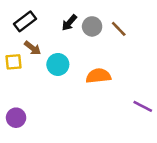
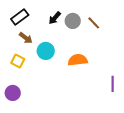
yellow square: (14, 62) -> (18, 61), moved, turned 32
purple line: (143, 106) -> (113, 84), turned 63

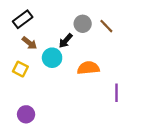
black arrow: (55, 18) -> (66, 41), moved
purple line: (113, 84) -> (117, 93), moved
purple circle: (13, 93) -> (26, 114), moved

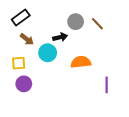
black arrow: (66, 41) -> (60, 37), turned -144
yellow square: (20, 69) -> (19, 63), turned -32
purple circle: (26, 114) -> (24, 84), moved

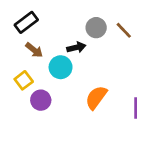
orange semicircle: (81, 62) -> (96, 97), moved, turned -48
yellow square: (19, 63) -> (24, 80), turned -32
purple circle: (24, 84) -> (41, 100), moved

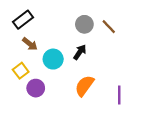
black arrow: (76, 47) -> (80, 52), moved, turned -42

